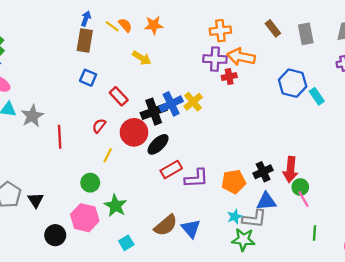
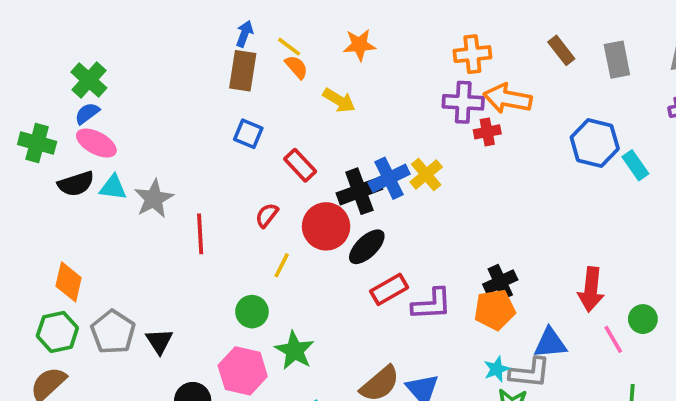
orange semicircle: (125, 25) -> (296, 67), moved
black cross: (263, 172) -> (500, 282), moved
green circle: (300, 187) -> (643, 319), moved

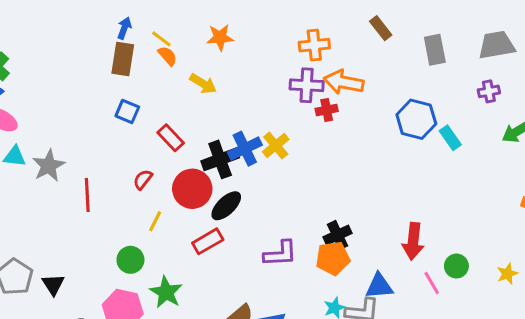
brown rectangle: (561, 50) -> (381, 28), moved
red rectangle: (389, 289) -> (208, 241), moved

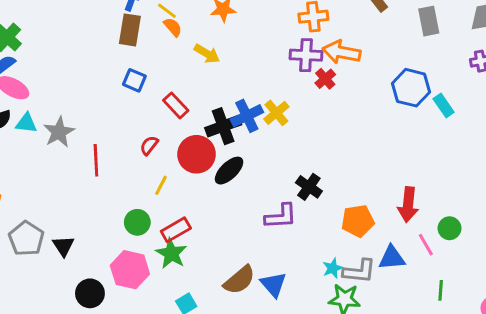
red cross: (327, 110) -> (325, 79), turned -30
black cross: (337, 235) -> (309, 187), moved, turned -30
red rectangle: (208, 241) -> (176, 230), moved
orange pentagon: (333, 258) -> (358, 221), moved
blue triangle: (379, 286) -> (392, 258), moved

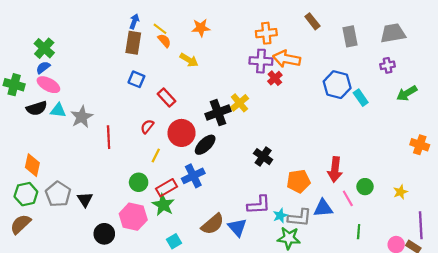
blue cross: (247, 116) -> (193, 176), moved
black cross: (223, 126) -> (218, 113), moved
purple L-shape: (281, 216) -> (259, 205), moved

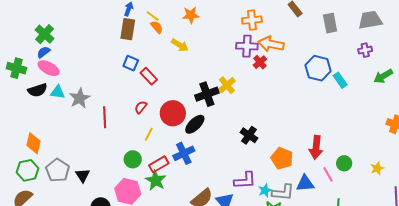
red rectangle: (166, 98) -> (149, 76), moved
orange pentagon: (298, 181) -> (282, 158), turned 30

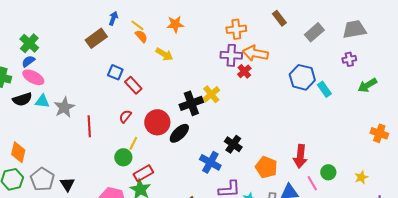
gray rectangle: (330, 23) -> (314, 32), turned 60
brown rectangle: (128, 29) -> (96, 38), moved, turned 45
blue cross: (184, 153) -> (210, 162), moved, turned -35
green circle: (133, 159) -> (123, 157), moved

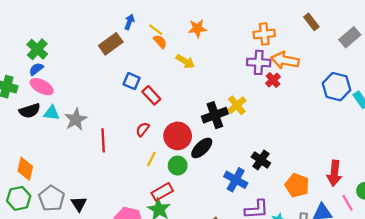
green circle: (123, 157) -> (178, 166), moved

